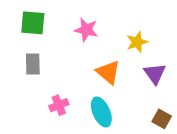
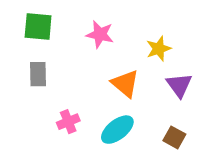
cyan ellipse: (101, 112) -> (117, 130), turned 76
brown square: (162, 119) -> (174, 137), moved

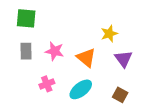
pink star: (100, 34) -> (54, 51), moved

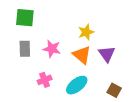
yellow star: (109, 34) -> (86, 32), moved
purple triangle: (123, 59) -> (107, 54), moved

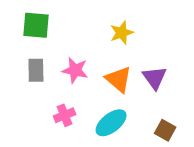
yellow star: (86, 32) -> (122, 33), moved

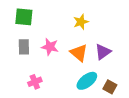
purple triangle: (155, 78) -> (103, 52), turned 30
pink cross: (65, 115) -> (35, 82), moved
cyan ellipse: (111, 123) -> (87, 81), moved

